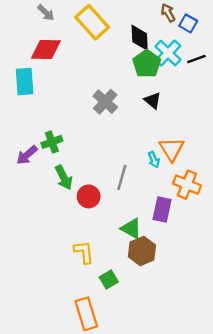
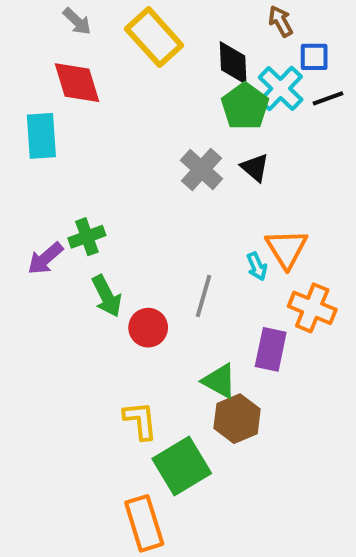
blue square: (188, 23) -> (314, 57), moved, turned -30
red diamond: (46, 49) -> (77, 83), turned 72
gray cross: (105, 102) -> (202, 170), moved
green square: (109, 279) -> (182, 466), size x1.8

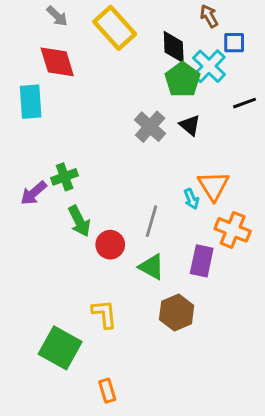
black line: (328, 98) -> (244, 103), moved
green triangle: (219, 381) -> (152, 267), moved
green square: (182, 466) -> (60, 348), moved, turned -30
orange rectangle: (144, 523) -> (107, 391), size x0.6

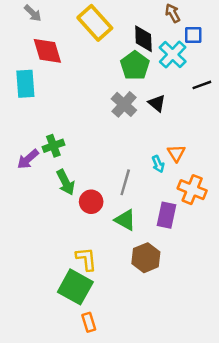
gray arrow: (57, 16) -> (33, 13), moved
green pentagon: (182, 79) -> (135, 65), moved
orange triangle: (213, 186) -> (176, 153), size x0.7
green square: (60, 348) -> (75, 287), moved

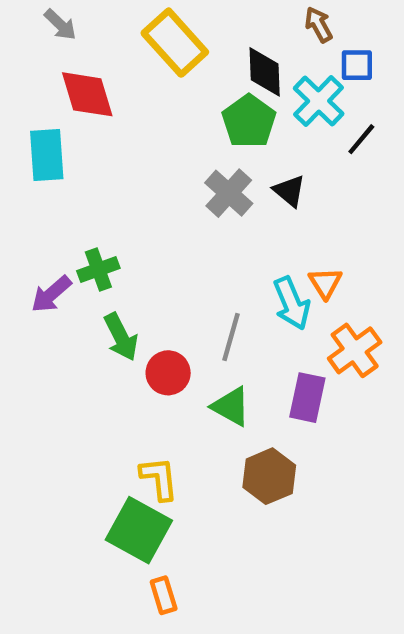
black line: (202, 85) -> (361, 139), moved, turned -30
cyan arrow: (158, 164) -> (292, 303), size x1.6
orange cross: (192, 190) -> (355, 350), turned 32

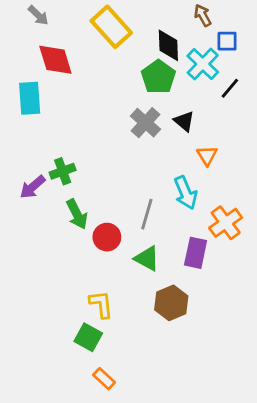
orange triangle: (325, 283) -> (207, 156), moved
green square: (139, 530) -> (88, 337), size x0.7
orange rectangle: (164, 595) -> (104, 379), turned -30

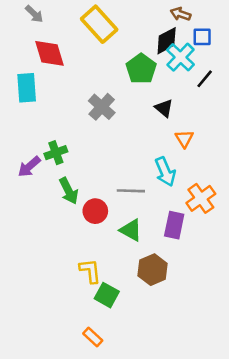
brown arrow: (203, 15) -> (181, 14), turned -42
black diamond: (168, 45) -> (167, 41), moved, turned 64
gray cross: (146, 123) -> (102, 107), moved
gray line: (147, 214) -> (131, 191), turned 76
green square: (88, 337) -> (107, 295), moved

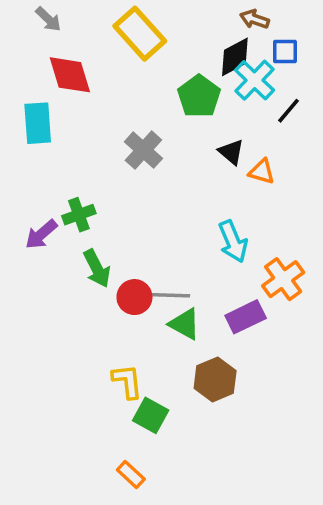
orange triangle: (184, 139) -> (262, 172), moved, turned -42
gray line: (131, 191) -> (170, 295), moved
purple rectangle: (174, 225) -> (246, 317), turned 52

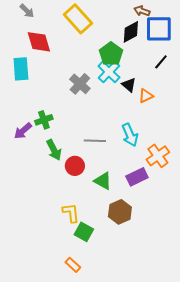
blue square: (285, 51) -> (159, 29), size x1.8
cyan cross: (255, 80) -> (109, 72), moved
orange triangle: (262, 172) -> (146, 96), turned -42
gray line: (170, 295) -> (95, 141), moved

